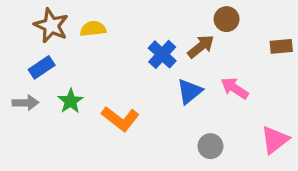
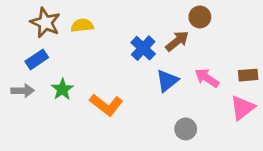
brown rectangle: (281, 46) -> (248, 75), moved
pink triangle: (275, 140) -> (242, 108), moved

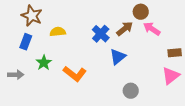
yellow semicircle: (82, 25) -> (58, 32), moved
blue rectangle: (37, 59) -> (26, 42), turned -35
pink arrow: (207, 78) -> (152, 29), moved
gray arrow: (23, 91) -> (16, 75), moved

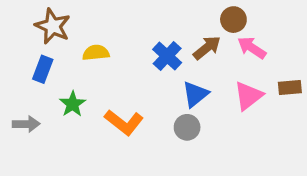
pink triangle: (171, 76) -> (248, 96), moved
gray circle: (131, 91) -> (187, 127), moved

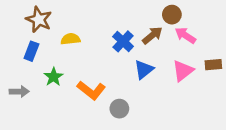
gray circle: (187, 127) -> (119, 109), moved

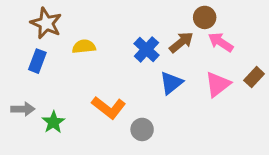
brown rectangle: (213, 65) -> (254, 77), turned -42
green star: (53, 77) -> (53, 122), moved

